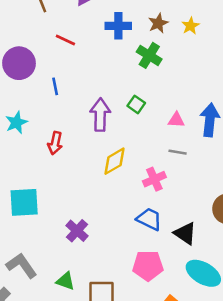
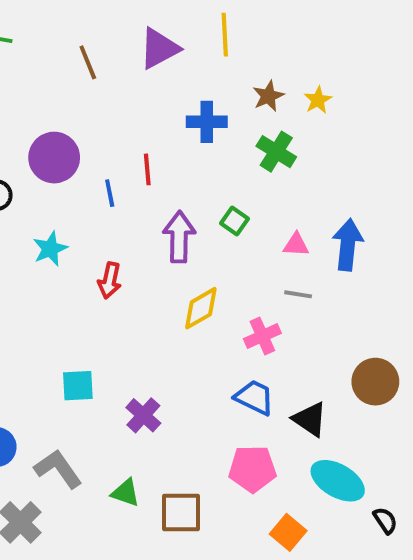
blue cross: (118, 26) -> (207, 122), moved
red line: (65, 40) -> (147, 169), moved, turned 60
green cross: (149, 55) -> (276, 152), moved
cyan square: (24, 202) -> (78, 386), moved, size x0.7

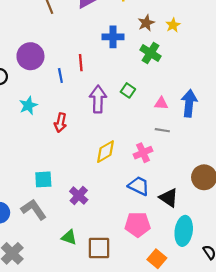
yellow diamond: (201, 308) -> (105, 152), moved
gray L-shape: (58, 469) -> (34, 209), moved
cyan ellipse: (338, 481) -> (184, 231), turned 68

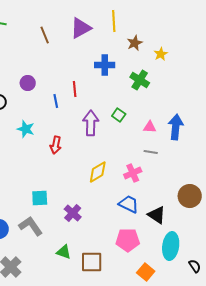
brown star: (146, 23) -> (135, 43), moved
purple circle: (30, 56) -> (28, 83), size x0.6
cyan star: (28, 105) -> (26, 129), turned -30

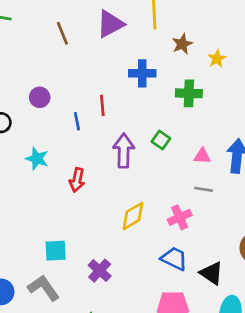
green cross: (140, 80) -> (189, 93), turned -30

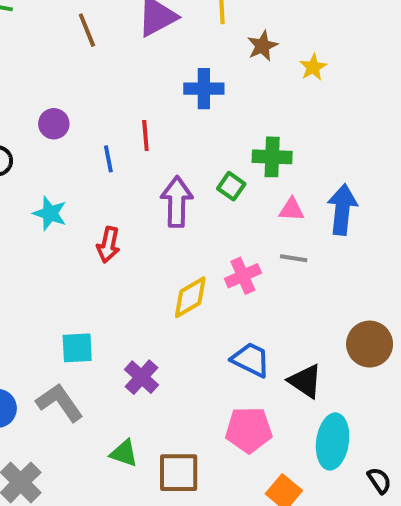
green cross: (189, 93) -> (272, 157), moved
pink cross: (180, 217) -> (243, 276), moved

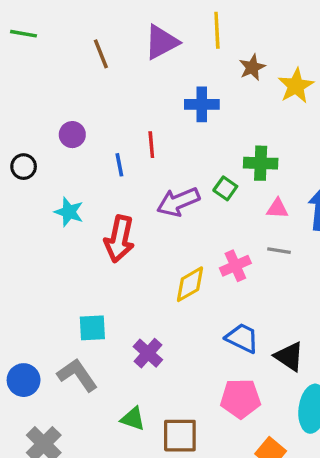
yellow star: (313, 67) -> (296, 86), size x1.5
purple arrow: (177, 202) -> (178, 202), turned -114
red arrow: (108, 245) -> (119, 239), size x1.5

